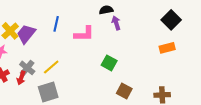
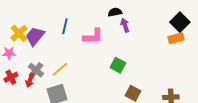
orange rectangle: (167, 48) -> (176, 38), moved

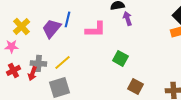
purple trapezoid: (35, 36) -> (51, 28), moved
gray cross: (36, 70) -> (38, 63), turned -35

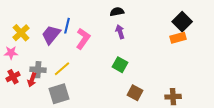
purple arrow: (127, 18) -> (120, 32), moved
pink L-shape: (95, 29) -> (83, 39), moved, turned -55

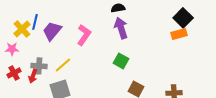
blue line: (67, 26) -> (35, 22), moved
purple arrow: (120, 32) -> (121, 28), size x1.5

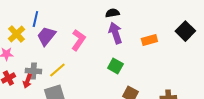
black square: (183, 18) -> (185, 31), moved
blue line: (35, 22) -> (35, 19), moved
orange rectangle: (179, 34) -> (149, 40), moved

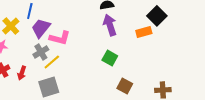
black square: (185, 31) -> (157, 16), moved
pink L-shape: (78, 40) -> (60, 38), moved, turned 70
gray cross: (33, 71) -> (41, 52), moved, turned -35

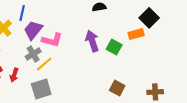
purple arrow: (110, 25) -> (92, 41), moved
green square: (110, 58) -> (114, 47), moved

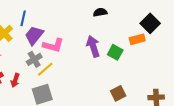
brown square: (117, 88) -> (118, 93), turned 35

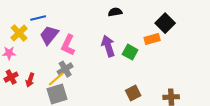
blue line: (23, 18) -> (38, 18), turned 63
pink L-shape: (53, 45) -> (68, 45), turned 100
gray cross: (34, 59) -> (65, 69), moved
yellow line: (45, 69) -> (56, 79), moved

